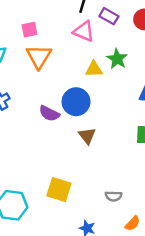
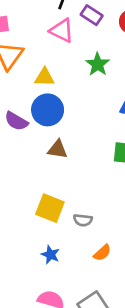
yellow triangle: (94, 69) -> (44, 77), moved
brown triangle: (87, 136) -> (58, 149), turned -48
yellow square: (59, 190) -> (50, 208), moved

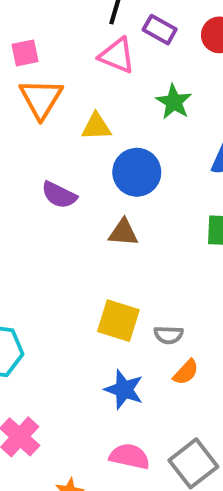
blue circle: (48, 110) -> (137, 172), moved
orange semicircle: (102, 253) -> (186, 372), moved
blue star: (50, 255) -> (124, 390), size x1.4

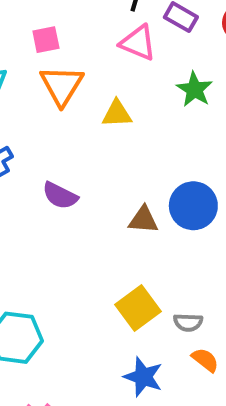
blue circle: (137, 172) -> (193, 206), moved
purple semicircle: (59, 195) -> (60, 196), moved
yellow square: (118, 321) -> (138, 308), turned 36
orange semicircle: (186, 372) -> (205, 360), turned -96

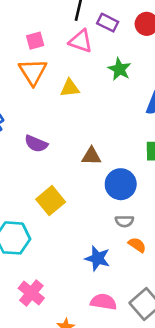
pink square: (46, 40) -> (35, 41), moved
blue circle: (193, 206) -> (121, 184), moved
yellow square: (138, 308) -> (51, 201), moved

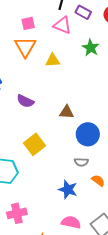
gray semicircle: (124, 221) -> (81, 162), moved
pink cross: (31, 293) -> (17, 213), turned 36

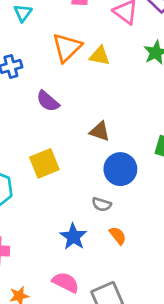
orange triangle: (25, 47) -> (67, 47), moved

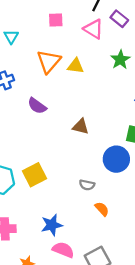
yellow square: (44, 163) -> (34, 175), moved
blue circle: (120, 169) -> (116, 159), moved
blue star: (73, 237) -> (52, 225), moved, turned 30

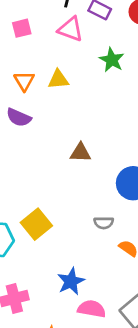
orange triangle: (49, 61) -> (24, 81), size x0.7
purple semicircle: (37, 106) -> (19, 117), moved

